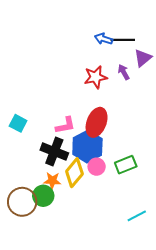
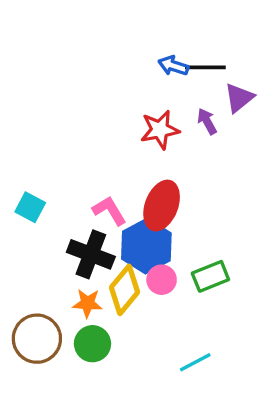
pink L-shape: (65, 125) -> (109, 211), turned -110
green circle: (43, 196) -> (92, 344), moved
cyan line: (137, 216) -> (195, 362), moved

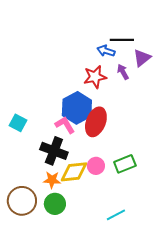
blue arrow: (173, 66) -> (106, 51), moved
blue hexagon: (146, 246) -> (77, 108), moved
yellow diamond: (125, 290) -> (74, 172), turned 44

